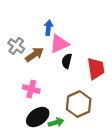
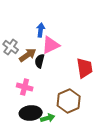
black semicircle: (67, 61) -> (40, 61), moved
black ellipse: (38, 117) -> (31, 113), turned 30

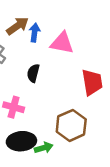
pink triangle: (51, 45) -> (62, 43), moved, turned 36
brown arrow: (28, 55) -> (17, 26), moved

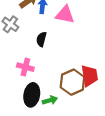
red trapezoid: (92, 82) -> (90, 76), moved
black ellipse: (21, 141) -> (32, 95), turned -75

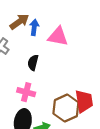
pink cross: (25, 67) -> (26, 92), moved

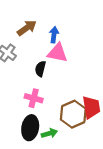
blue arrow: (34, 27) -> (54, 35), moved
pink triangle: (58, 36) -> (57, 53), moved

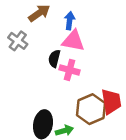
pink cross: (34, 98) -> (70, 70), moved

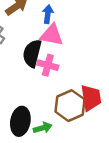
black semicircle: (54, 59) -> (32, 53), size x1.5

